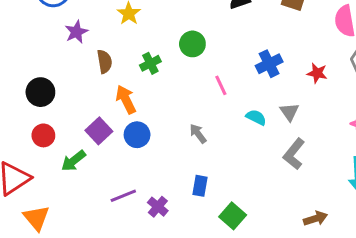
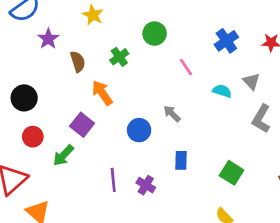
blue circle: (137, 135) -> (139, 130), moved
purple line: (123, 196) -> (113, 180), turned -65
green square: (233, 216) -> (232, 173), moved

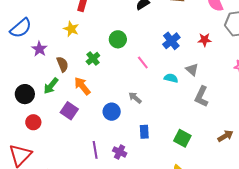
green arrow: (63, 155) -> (51, 86), moved

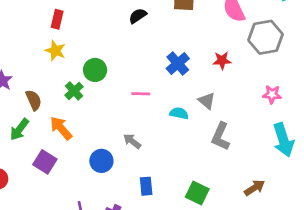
yellow star: (71, 29) -> (55, 51), moved
green circle: (118, 39) -> (95, 70), moved
pink line: (143, 62) -> (141, 94), turned -48

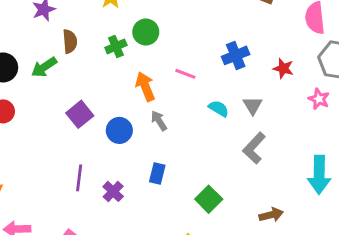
pink star: (272, 94) -> (319, 99), moved
orange arrow: (61, 128) -> (145, 86), moved
purple square: (45, 162) -> (80, 114), moved

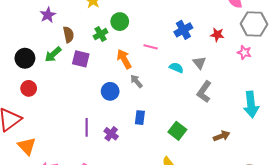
purple square: (80, 114) -> (81, 59), moved, turned -30

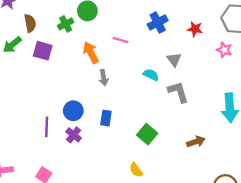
cyan semicircle: (176, 68) -> (151, 75), moved
gray arrow: (136, 81) -> (104, 78), turned -152
blue circle: (110, 91) -> (73, 111), moved
gray L-shape: (204, 92) -> (178, 92), turned 125

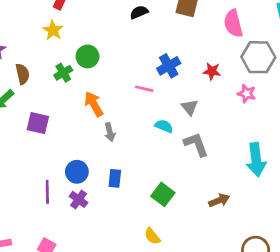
pink line: (121, 40) -> (144, 89), moved
purple square: (43, 51) -> (38, 123), moved

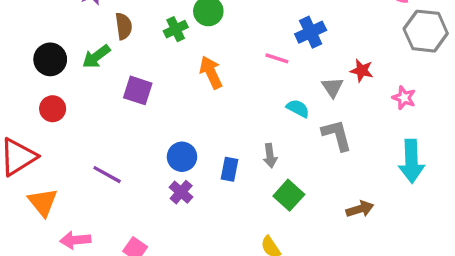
red star: (212, 71) -> (362, 71), moved
pink star: (247, 94) -> (404, 98), moved
gray arrow: (110, 132) -> (270, 156), moved
purple line: (47, 192) -> (107, 175), moved, turned -65

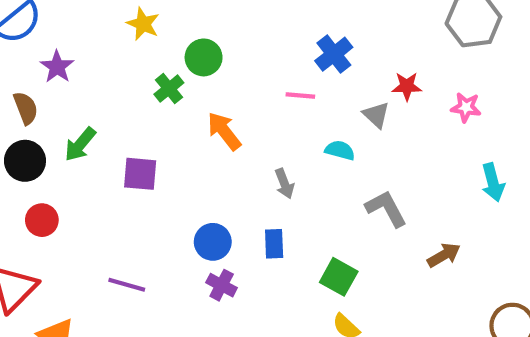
brown semicircle: (124, 26) -> (26, 108), moved
gray L-shape: (337, 135) -> (386, 209), moved
gray arrow: (270, 156) -> (284, 184), moved
cyan arrow: (411, 161) -> (493, 182), size x0.7
green square: (289, 195) -> (339, 277), moved

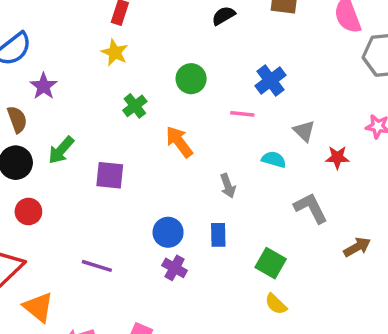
green circle: (204, 57) -> (191, 79), moved
red star: (407, 86) -> (337, 157), moved

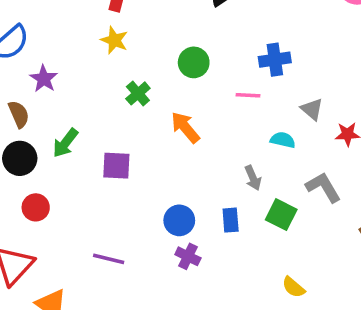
blue cross: (270, 80) -> (275, 60), turned 32
gray arrow: (228, 186) -> (253, 178), moved
green square: (271, 263) -> (281, 215), moved

